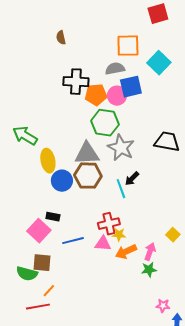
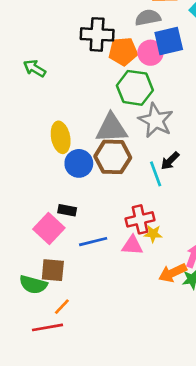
green arrow: (25, 136) -> (35, 68), moved, size x0.7
orange arrow: (126, 252) -> (173, 273), moved

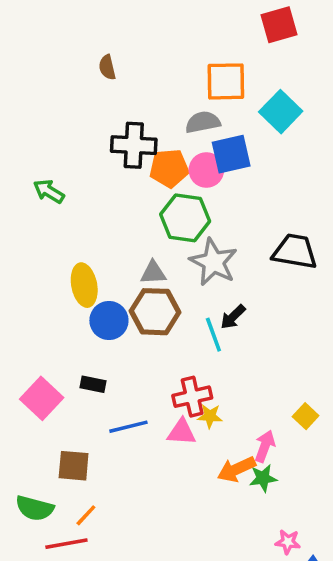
gray triangle: (111, 128) -> (153, 273), size x0.6
pink square: (49, 229) -> (42, 398), moved
green semicircle: (33, 285) -> (35, 508), moved

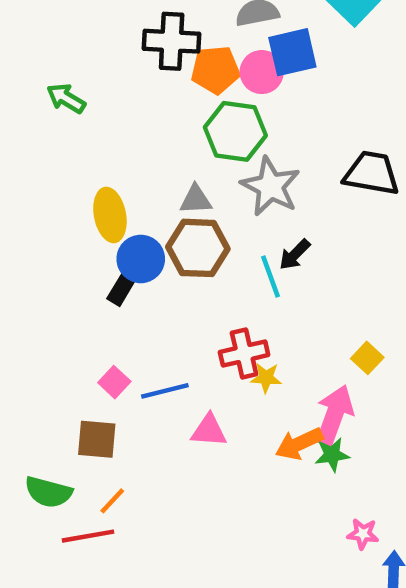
black rectangle: (93, 384) -> (121, 290), moved, turned -70
pink square: (42, 398) -> (114, 382), moved, size x0.6
yellow square: (306, 416) -> (367, 358), moved
pink triangle: (182, 432) -> (209, 430), moved
pink arrow: (265, 446) -> (334, 415), size x1.5

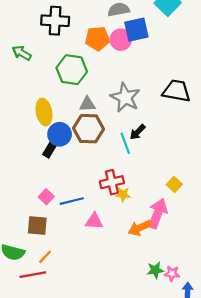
black cross: (172, 41) -> (55, 21), moved
green hexagon: (235, 131) -> (72, 70), moved
green star: (332, 455) -> (155, 270), moved

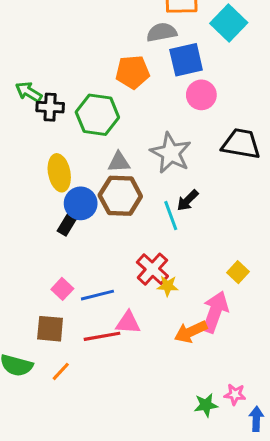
black cross: (55, 21) -> (50, 107), moved, size x0.7
pink circle: (121, 40) -> (201, 95), moved
red cross: (112, 182) -> (152, 269), turned -35
green star: (155, 270) -> (206, 405), moved
red line: (33, 275) -> (102, 336), moved

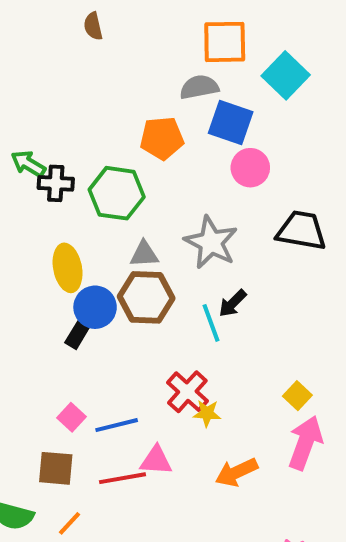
blue square: (186, 60) -> (231, 122), turned 32
pink arrow: (215, 312) -> (305, 443), moved

